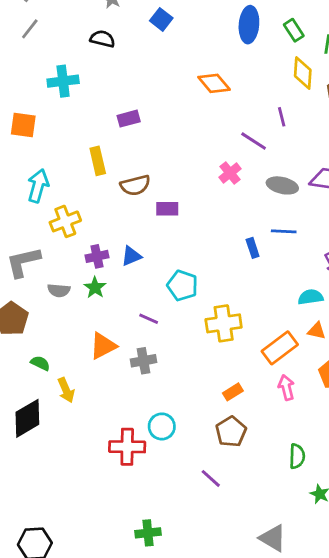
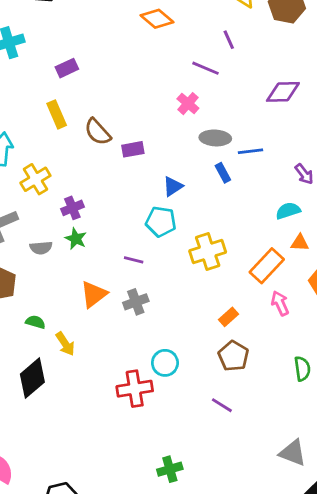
purple rectangle: (129, 119) -> (67, 68), moved
brown semicircle: (135, 185) -> (98, 132), turned 72
gray ellipse: (282, 185) -> (215, 138), moved
blue triangle: (131, 256) -> (173, 186), moved

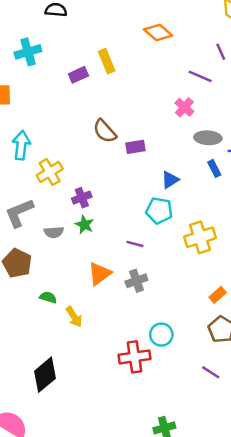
yellow rectangle: (57, 114) -> (107, 61), moved
black diamond: (32, 378) -> (45, 375), moved

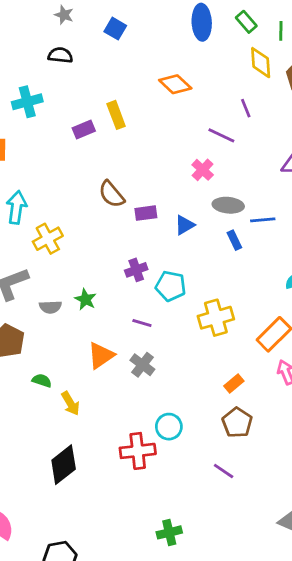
blue triangle: (170, 180) -> (185, 225), moved
purple cross: (82, 198) -> (136, 270), moved
gray cross: (136, 281) -> (142, 365), turned -35
black diamond: (45, 375) -> (64, 465), moved

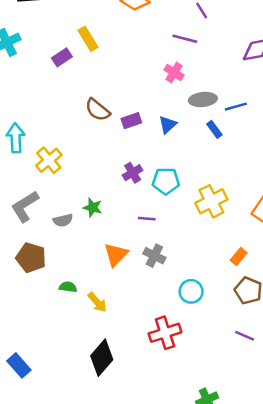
cyan circle: (169, 427) -> (191, 291), moved

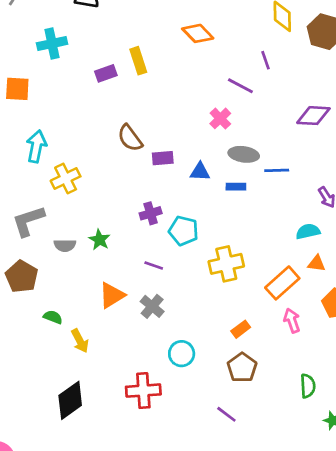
blue triangle: (168, 125) -> (200, 172), turned 30
blue rectangle: (214, 129) -> (236, 187), moved, turned -66

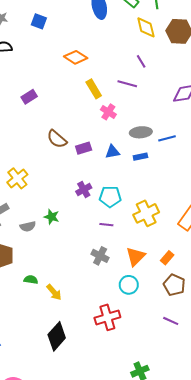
orange diamond: (198, 33) -> (76, 57), moved
yellow rectangle: (138, 61) -> (94, 89), moved
pink cross: (220, 118) -> (108, 112), moved
purple line: (154, 265) -> (106, 225), moved
orange triangle: (112, 295) -> (136, 256), moved

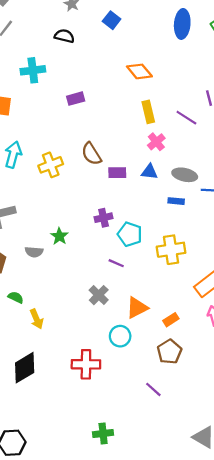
blue triangle: (112, 152) -> (150, 172), moved
yellow cross: (17, 178) -> (51, 165), moved
yellow cross: (146, 213) -> (171, 250), moved
gray semicircle: (28, 226) -> (34, 252), moved

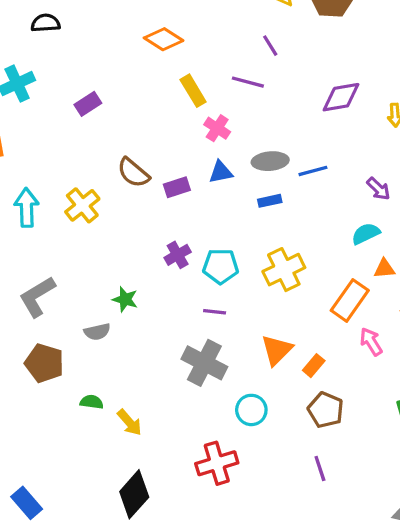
gray cross: (99, 295) -> (204, 363), size x1.5
orange triangle: (137, 308) -> (277, 350), moved
purple line: (153, 389) -> (320, 469), turned 48

